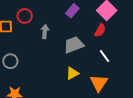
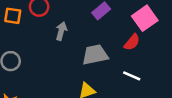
white line: (104, 56) -> (132, 76), turned -40

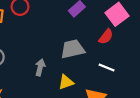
gray arrow: (61, 31) -> (40, 67), moved

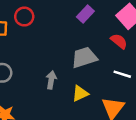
red semicircle: (106, 37) -> (119, 41), turned -84

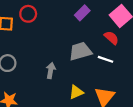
white line: (122, 74) -> (105, 59), moved
yellow triangle: (80, 93) -> (76, 92), moved

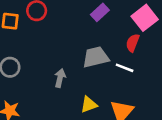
red semicircle: (111, 38) -> (133, 43), turned -112

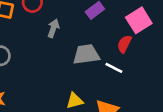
gray arrow: (60, 78) -> (53, 28), moved

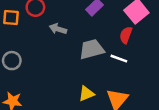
gray arrow: (53, 28) -> (58, 29), turned -84

